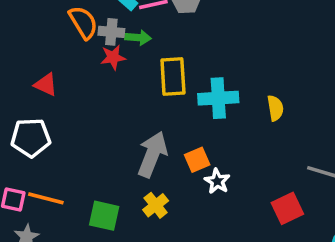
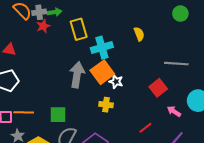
cyan cross: (218, 98) -> (102, 48), moved
orange square: (197, 160) -> (102, 72), size x1.6
yellow cross: (156, 205) -> (106, 105), moved, turned -32

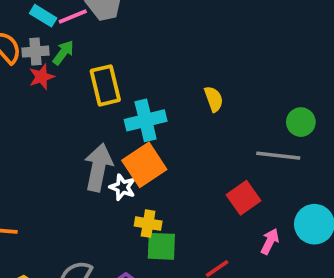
green arrow: (55, 12) -> (63, 53), turned -48
green circle: (180, 14) -> (301, 122), moved
white star: (116, 82) -> (122, 187), moved
pink arrow: (174, 111) -> (270, 241), turned 80
green square: (58, 115) -> (161, 246), moved

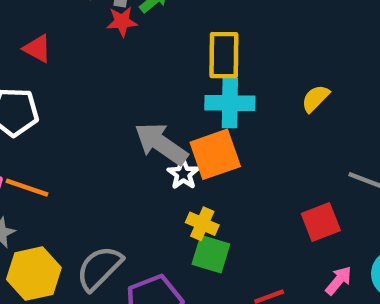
yellow rectangle: (105, 85) -> (224, 55), moved
yellow semicircle: (214, 99) -> (315, 98), turned -130
gray arrow: (98, 167) -> (161, 144), turned -81

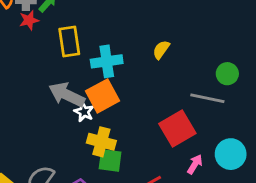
yellow rectangle: (224, 55) -> (69, 42), moved
red square: (321, 222) -> (177, 129), size x1.4
yellow cross: (202, 224) -> (101, 142), size x1.4

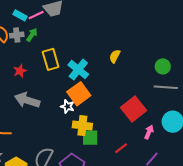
red star: (29, 20) -> (20, 71), moved
cyan cross: (107, 61) -> (78, 70), turned -35
gray arrow: (67, 95) -> (27, 100), moved
gray line: (207, 98) -> (166, 87), moved

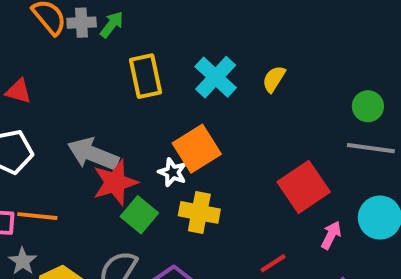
cyan cross: (78, 70) -> (216, 77), moved
red star: (20, 71) -> (115, 182), moved, size x1.6
green square: (90, 138) -> (139, 215), moved, turned 36

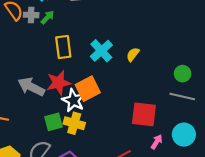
white star: (172, 172) -> (73, 100), size x1.5
red star: (115, 182) -> (58, 83), moved
red square: (304, 187) -> (144, 114), turned 36
yellow cross: (199, 212) -> (74, 123), moved
green square: (139, 215) -> (54, 122), turned 30

